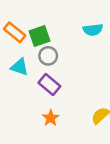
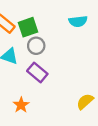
orange star: (51, 118) -> (21, 105), moved

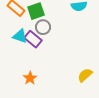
purple rectangle: (37, 72) -> (33, 39), moved

